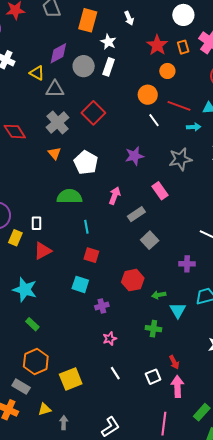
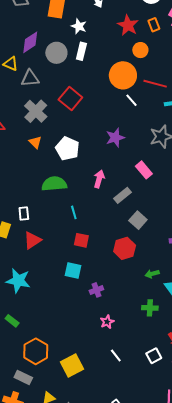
orange circle: (148, 95) -> (123, 75), size x1.4
red hexagon: (133, 280) -> (125, 248), moved
green rectangle: (32, 324) -> (12, 321), moved

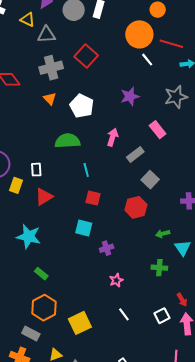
gray cross: (36, 111) -> (51, 68), turned 30
green rectangle: (12, 321) -> (41, 274), moved

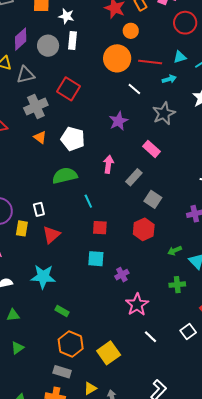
white line: (147, 60) -> (134, 89), moved
pink star: (116, 280) -> (137, 305), size x1.6

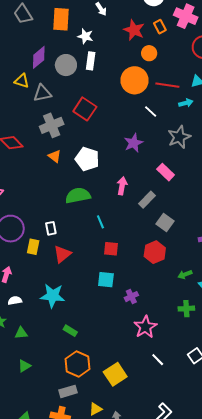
gray rectangle: (62, 372) -> (68, 391), turned -36

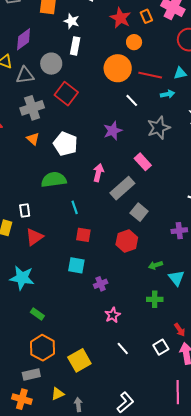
gray circle: (66, 65) -> (51, 64), moved
gray rectangle: (147, 200) -> (122, 188), size x1.4
pink star: (145, 327) -> (113, 315), size x0.7

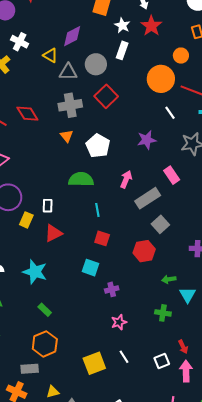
red star: (120, 18) -> (151, 26), moved
yellow square: (79, 360) -> (94, 363), moved

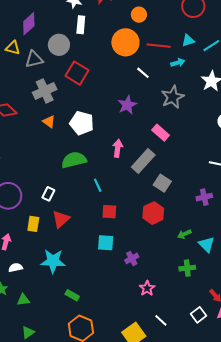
white rectangle: (48, 206) -> (48, 194), turned 40
yellow rectangle: (26, 220) -> (33, 224), moved

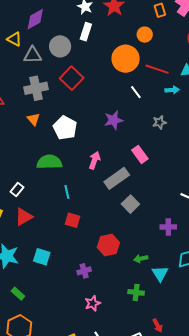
gray star: (173, 97) -> (159, 122), size x0.6
red hexagon: (153, 213) -> (108, 245), moved
cyan square: (106, 243) -> (42, 257), moved

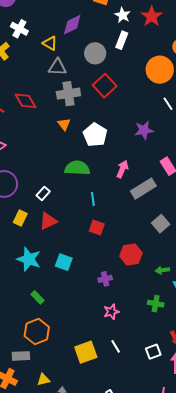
gray triangle: (33, 55) -> (57, 67), moved
gray square: (130, 204) -> (161, 224), moved

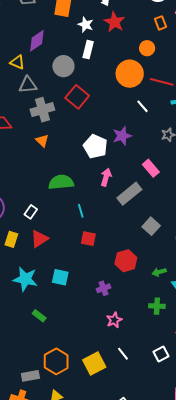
white pentagon: (95, 135) -> (95, 146), moved
orange hexagon: (37, 332) -> (56, 361), moved

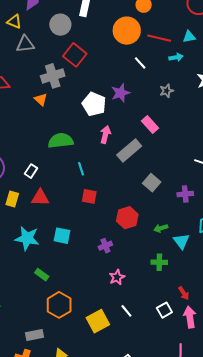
gray cross: (42, 110) -> (53, 76), moved
red triangle: (39, 239) -> (40, 198), turned 36
orange hexagon: (56, 361) -> (59, 305), moved

